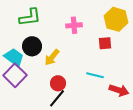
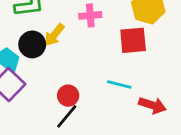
red square: (105, 43) -> (133, 40), size x1.5
yellow arrow: (52, 57) -> (54, 35), moved

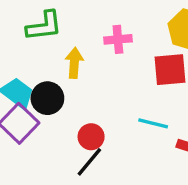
yellow arrow: (54, 35) -> (74, 63), turned 145
black circle: (32, 44) -> (47, 98), moved

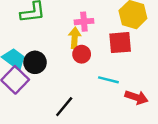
yellow arrow: (74, 63) -> (75, 38), moved
red circle: (91, 137) -> (82, 54), moved

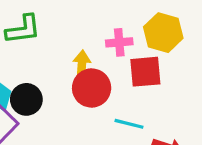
pink cross: (84, 22) -> (119, 42), moved
red circle: (82, 54) -> (92, 88), size x1.5

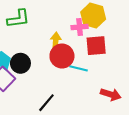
yellow hexagon: (163, 33) -> (93, 16), moved
cyan line: (129, 124) -> (79, 68), moved

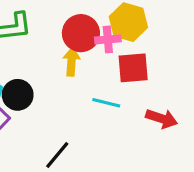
red circle: (62, 56) -> (81, 33), moved
red arrow: (111, 94) -> (162, 119), moved

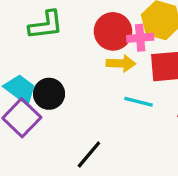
yellow arrow: (71, 62) -> (121, 63), moved, turned 88

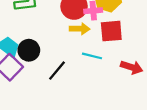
black line: (89, 155) -> (57, 71), moved

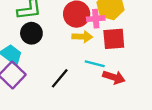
black circle: (29, 50) -> (31, 33), moved
red arrow: (132, 67) -> (114, 77), moved

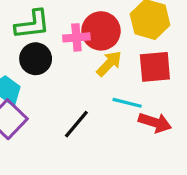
pink cross: (96, 19) -> (76, 37), moved
yellow arrow: (82, 37) -> (109, 64), turned -48

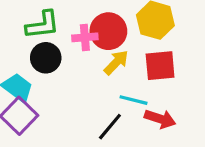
black line: (76, 124) -> (110, 127), moved

